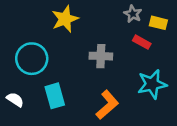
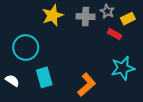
yellow rectangle: (158, 23) -> (128, 19), turned -40
gray cross: (101, 56) -> (86, 17), moved

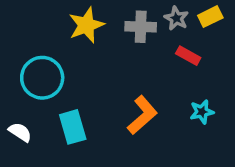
yellow rectangle: (128, 19) -> (210, 17), moved
cyan star: (123, 68) -> (202, 112), size x0.6
orange L-shape: (87, 85) -> (142, 115), moved

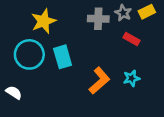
yellow star: (86, 25) -> (44, 21), moved
cyan star: (202, 112) -> (131, 78), moved
cyan rectangle: (73, 127) -> (63, 57), moved

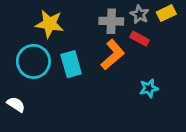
yellow star: (44, 21) -> (50, 24), turned 30
red rectangle: (131, 39) -> (140, 39), moved
orange L-shape: (99, 81) -> (113, 55), moved

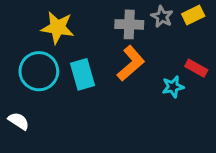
red rectangle: (140, 39) -> (196, 68), moved
cyan star: (149, 88) -> (173, 87), moved

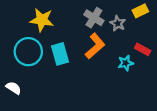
gray star: (162, 17) -> (118, 23), moved
gray cross: (129, 24) -> (94, 18), turned 30

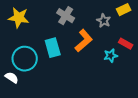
gray cross: (94, 18) -> (66, 16), moved
yellow star: (42, 20) -> (19, 18), moved
cyan circle: (28, 52) -> (25, 59), moved

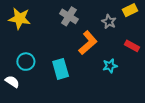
cyan rectangle: (53, 48) -> (61, 69), moved
cyan star: (111, 56) -> (110, 66), moved
cyan circle: (25, 59) -> (26, 62), size x0.7

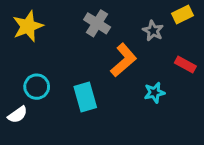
yellow star: (20, 19) -> (28, 26), turned -30
white semicircle: (12, 82) -> (18, 115), turned 112

